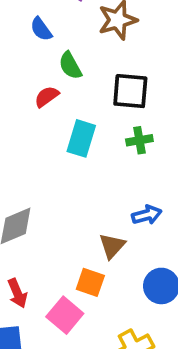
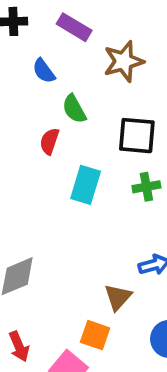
red semicircle: (47, 97) -> (49, 141), turned -35

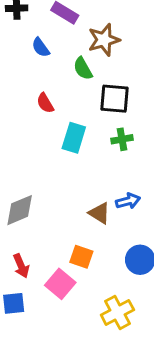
green semicircle: (74, 109) -> (83, 68), moved
red semicircle: (49, 141) -> (45, 103), turned -50
brown triangle: (118, 297) -> (99, 213), moved, turned -40

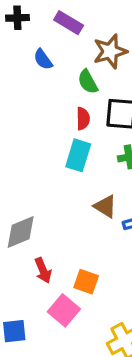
red semicircle: (45, 103) -> (83, 119), moved, turned -150
brown triangle: (99, 213) -> (105, 206), moved
red arrow: (21, 266) -> (43, 270), moved

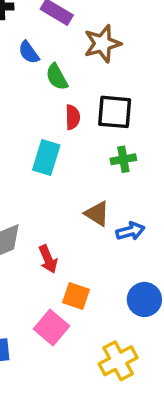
green semicircle: (88, 82) -> (57, 77), moved
cyan rectangle: (78, 155) -> (46, 158), moved
red arrow: (43, 270) -> (48, 259), moved

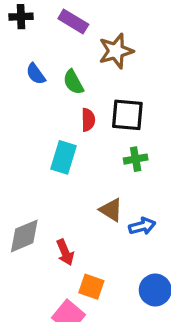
blue semicircle: (29, 52) -> (36, 74), moved

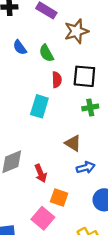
blue arrow: (142, 226) -> (86, 168), moved

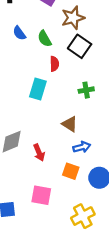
black square: (84, 76) -> (80, 46), moved, turned 30
orange square: (59, 198) -> (71, 171), moved
pink square: (43, 218) -> (41, 195), turned -30

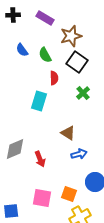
green cross: (86, 90) -> (83, 93), moved, turned -32
orange square: (71, 171) -> (69, 194), moved

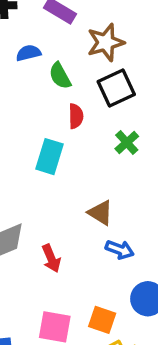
blue semicircle: (22, 50) -> (28, 53), moved, turned 112
black square: (77, 62) -> (116, 88), turned 30
blue arrow: (79, 154) -> (120, 250), turned 35

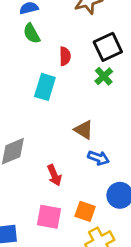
green semicircle: (60, 76) -> (32, 33), moved
black square: (116, 88) -> (108, 47), moved
red arrow: (51, 258) -> (54, 175), moved

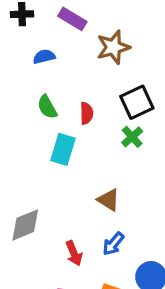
green semicircle: (32, 33) -> (47, 107), moved
blue arrow: (98, 158) -> (113, 244), moved, turned 110

